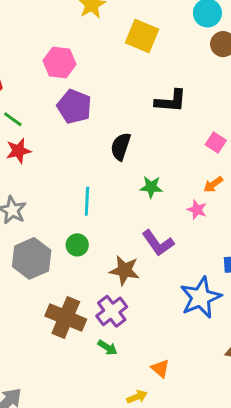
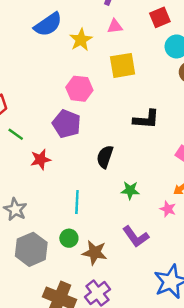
yellow square: (142, 36) -> (123, 65), turned -32
pink hexagon: (59, 62) -> (79, 89), moved
red star: (18, 151) -> (41, 159), moved
brown star: (124, 270) -> (95, 253), moved

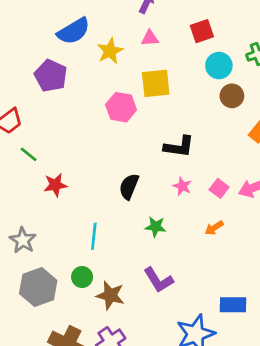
pink hexagon: (79, 89) -> (121, 107), moved
purple pentagon: (67, 124) -> (51, 76), moved
pink star: (168, 209) -> (182, 186), moved

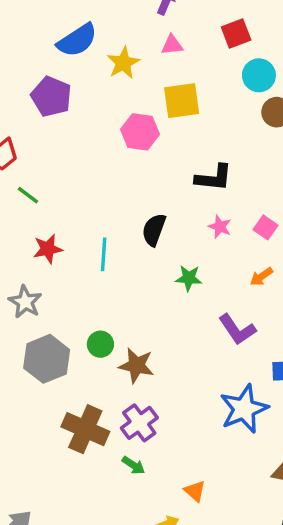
red star: (55, 185) -> (48, 249), moved
cyan line: (94, 236) -> (104, 254), moved
purple L-shape: (158, 280) -> (237, 329), moved

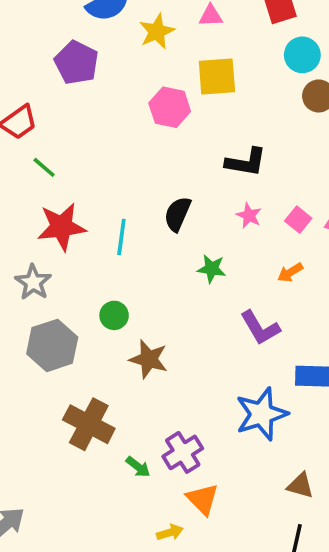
red star: (48, 249) -> (61, 227), size x1.5
green circle: (100, 344) -> (114, 315), moved
purple cross: (139, 423) -> (183, 452), moved
orange triangle: (195, 491) -> (203, 499), size x1.4

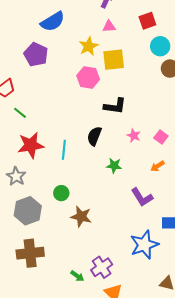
yellow star: (157, 32) -> (89, 46), moved
black L-shape: (246, 162) -> (115, 106), moved
brown cross: (89, 424) -> (30, 253), moved, turned -32

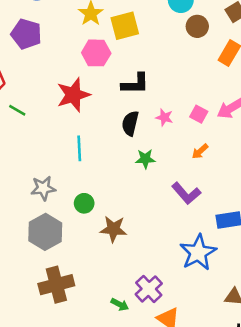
black semicircle: (94, 136) -> (130, 123), moved
red star: (31, 145) -> (73, 95), moved
gray star: (16, 176) -> (43, 188), moved, turned -30

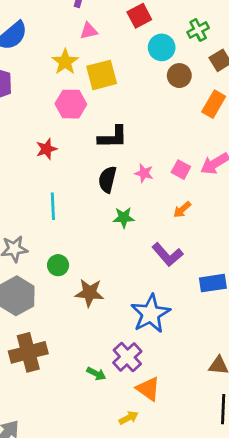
red star: (73, 95) -> (46, 149), size x0.6
blue star: (198, 253) -> (151, 314), moved

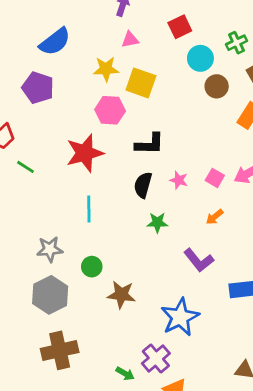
yellow star: (65, 62) -> (106, 69), turned 30
yellow square: (102, 75) -> (141, 83), turned 32
red star: (46, 149) -> (85, 153), size x1.8

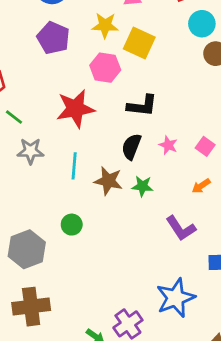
purple pentagon: (38, 88) -> (53, 38), moved
gray star: (50, 249) -> (31, 151), moved
brown star: (121, 295) -> (108, 181), moved
blue star: (180, 317) -> (176, 298), moved

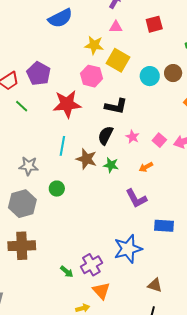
cyan circle: (202, 24) -> (150, 76), moved
purple pentagon: (53, 38) -> (39, 74), moved
gray star: (31, 151) -> (29, 166), moved
orange arrow: (201, 186) -> (146, 167), moved

